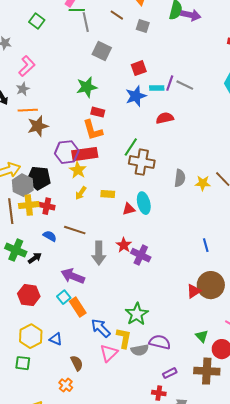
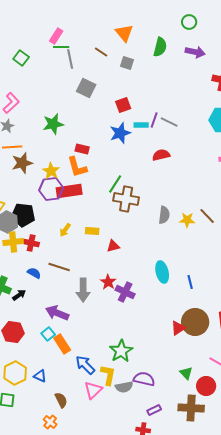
purple arrow: (191, 15) -> (195, 52), moved
green star: (87, 87) -> (53, 124), moved
red semicircle: (165, 118) -> (161, 155), moved
yellow star: (78, 170) -> (51, 171), moved
cyan ellipse: (144, 203) -> (162, 272), moved

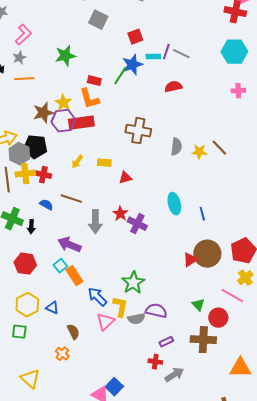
brown star: (22, 163) -> (43, 113), moved
green line: (115, 184) -> (120, 76), moved
black arrow: (19, 295) -> (31, 227), turned 128

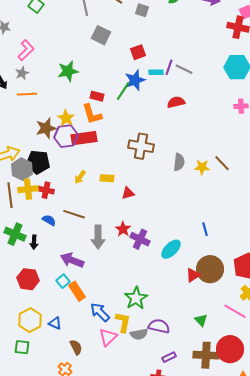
cyan ellipse: (174, 204) -> (171, 249), moved, turned 60
red circle: (218, 318) -> (230, 349), moved, size x1.4

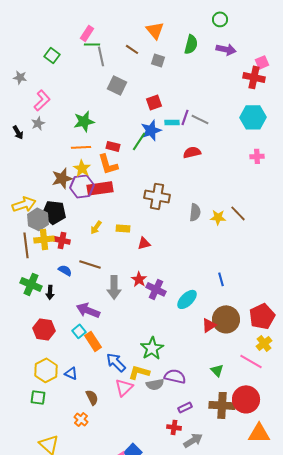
orange line: (27, 94) -> (81, 147), moved
yellow L-shape: (123, 322) -> (139, 372), turned -85

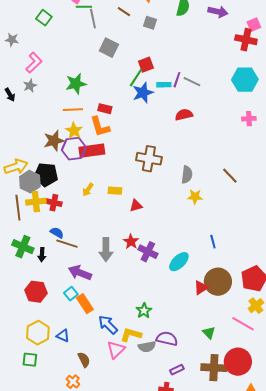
green line: (139, 141) -> (136, 78), moved
yellow star: (218, 217) -> (195, 197), moved
brown line: (90, 264) -> (67, 244), moved
green star: (152, 348) -> (144, 311), size x0.7

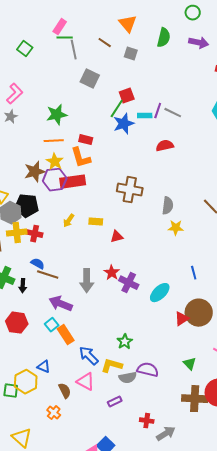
yellow hexagon: (38, 333) -> (26, 382), moved
pink triangle: (116, 350) -> (86, 382), moved, turned -48
purple rectangle: (177, 370) -> (115, 402), moved

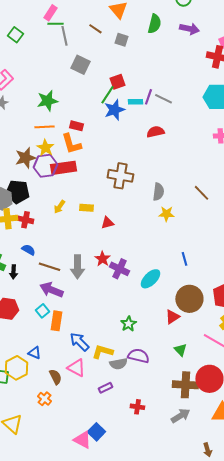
brown line: (48, 275) -> (49, 267), moved
red triangle: (182, 319) -> (172, 317), moved
orange rectangle: (66, 335) -> (56, 321), turned 42
green star: (125, 342) -> (128, 324), moved
gray arrow: (166, 434) -> (180, 416), moved

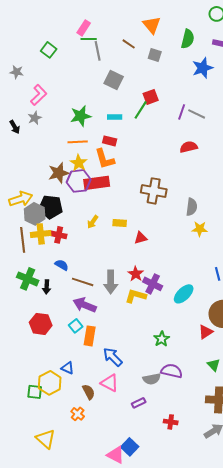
cyan rectangle: (135, 102) -> (115, 117), moved
blue star: (114, 110) -> (203, 68), moved
yellow L-shape: (102, 352) -> (136, 296), moved

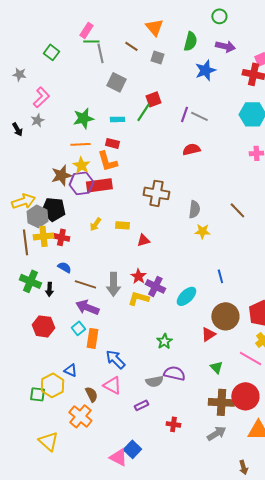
orange cross: (78, 414) -> (80, 416), size x1.6

